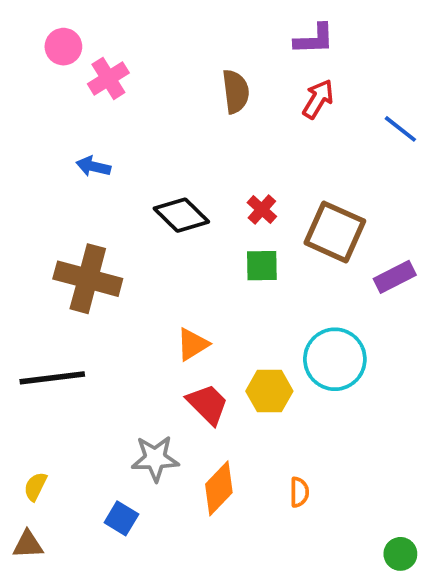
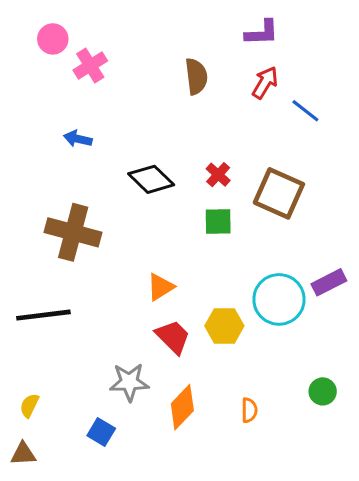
blue line: (400, 129) -> (305, 111), moved
purple rectangle: (395, 277) -> (329, 282), moved
green circle: (400, 554) -> (323, 391), moved

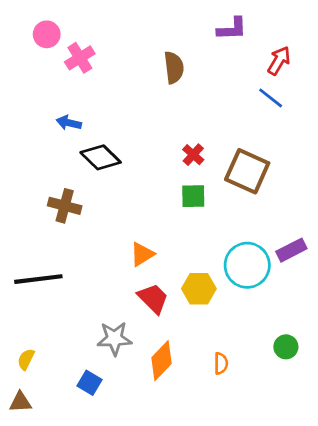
red arrow: (265, 83) -> (279, 61), moved
black diamond: (151, 179) -> (101, 157), moved
brown cross: (73, 232) -> (65, 206), size x0.7

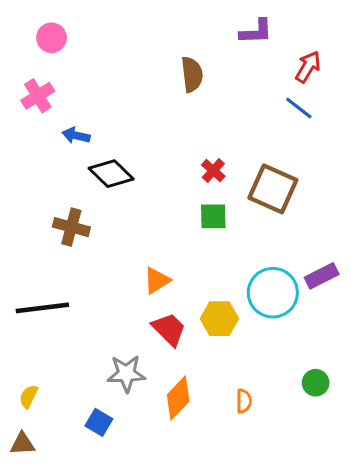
pink cross: (80, 58) -> (38, 96), moved

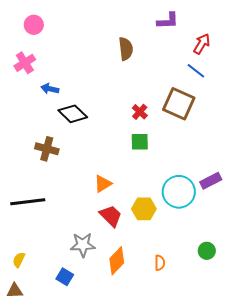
brown square: (273, 189) -> (179, 104), moved

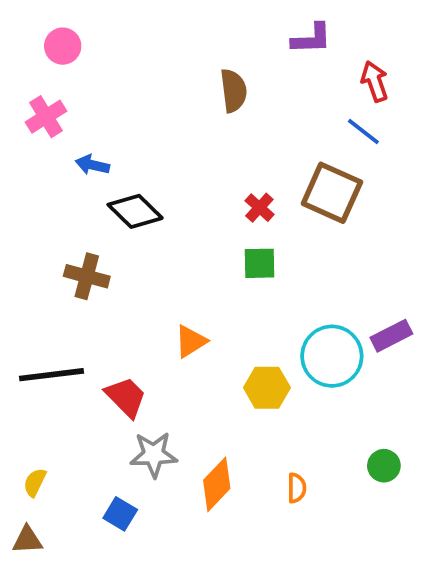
red arrow: (202, 44) -> (375, 81), turned -50
red trapezoid: (111, 216) -> (126, 397), moved

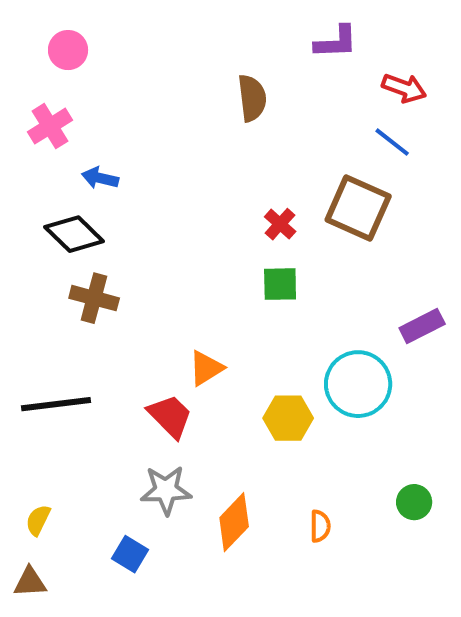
red arrow: (375, 81) -> (404, 88), turned 129
black diamond: (135, 211) -> (74, 234), moved
purple rectangle: (391, 336) -> (422, 326), moved
red trapezoid: (126, 397) -> (170, 416), moved

